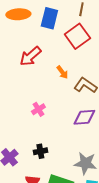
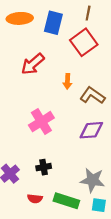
orange arrow: (62, 72) -> (67, 81), turned 40
pink cross: (38, 109) -> (41, 122), size x1.6

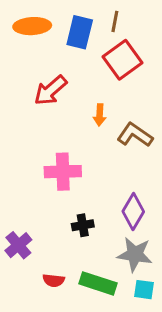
brown line: (88, 13) -> (115, 21), moved
pink cross: (41, 122) -> (63, 172), turned 30
purple diamond: (91, 130) -> (133, 211), moved, turned -55
black cross: (44, 167) -> (83, 225), moved

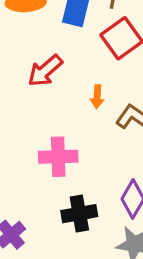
black cross: (83, 225) -> (79, 214), size x1.5

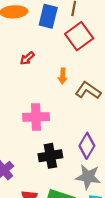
red arrow: (45, 71) -> (27, 58), size x0.6

